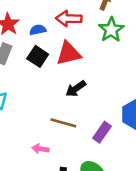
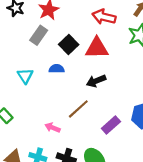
blue semicircle: (38, 30) -> (57, 69), moved
brown line: (63, 123) -> (78, 109), turned -70

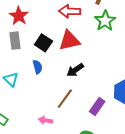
gray rectangle: (39, 35) -> (15, 41), turned -30
blue semicircle: (57, 69) -> (38, 67), turned 88

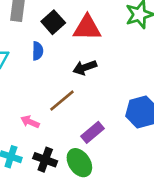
purple rectangle: (97, 107) -> (93, 132), moved

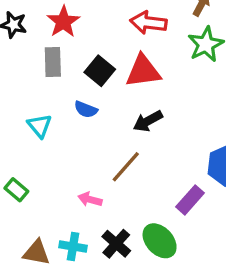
blue semicircle: (38, 51) -> (86, 109), turned 120
purple rectangle: (93, 132) -> (190, 200), moved
black cross: (45, 160) -> (116, 244), turned 30

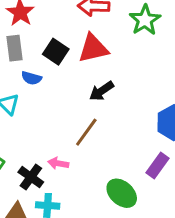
blue semicircle: (86, 109) -> (31, 78), moved
purple rectangle: (190, 200) -> (157, 165), moved
black cross: (116, 244) -> (31, 177), moved

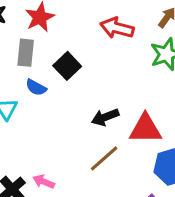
red triangle: (93, 48) -> (145, 129), moved
brown line: (86, 132) -> (104, 158), moved

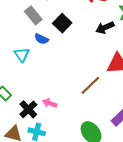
gray rectangle: (26, 53) -> (33, 15), turned -42
black arrow: (105, 117) -> (105, 27), moved

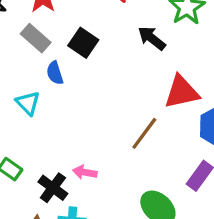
black arrow: (105, 27) -> (152, 38), turned 72
blue semicircle: (41, 39) -> (55, 73), turned 56

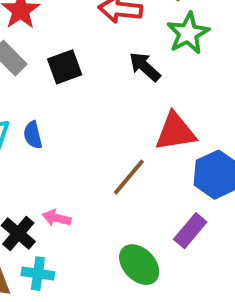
black square: (83, 43) -> (65, 67), turned 32
blue semicircle: (55, 73) -> (33, 135), moved

